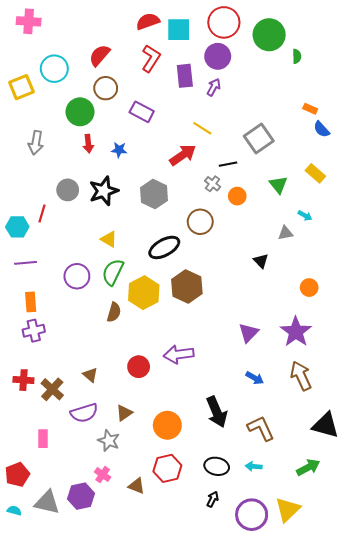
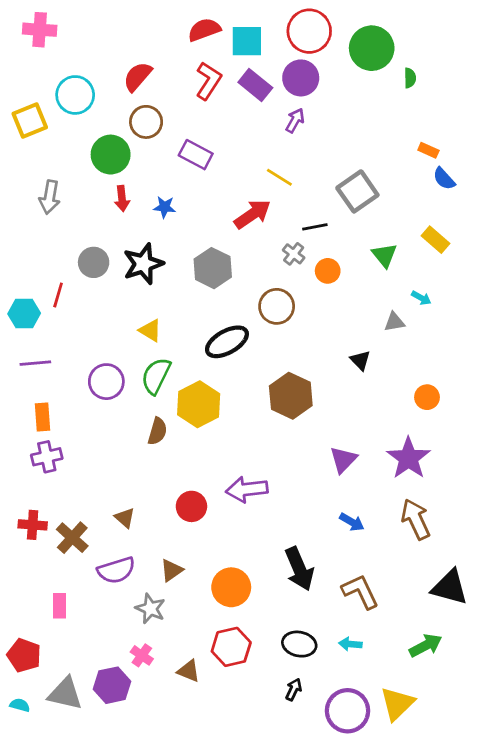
purple rectangle: (185, 76) -> (255, 85), moved, turned -45
brown hexagon: (187, 287) -> (291, 396), moved
red pentagon: (17, 475) -> (24, 655), turned -30

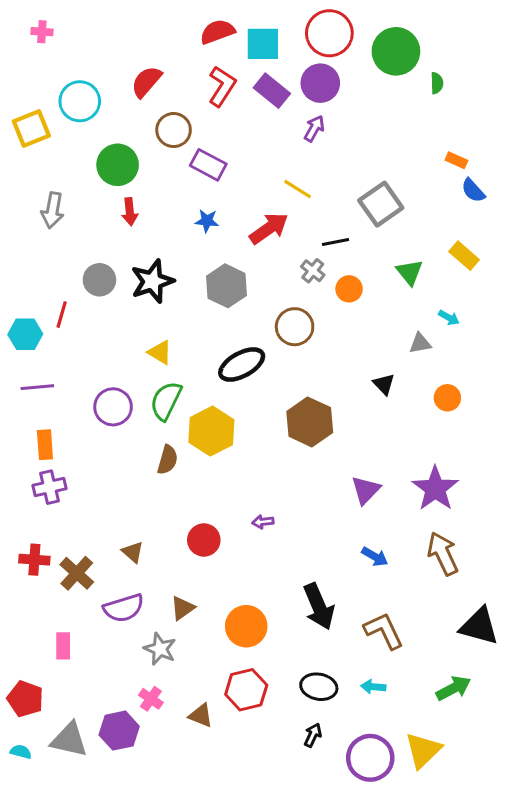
pink cross: (40, 30) -> (42, 32), size x0.6
brown circle: (146, 122) -> (174, 130), moved
blue star: (165, 207) -> (207, 221), moved
orange circle: (427, 397) -> (447, 398), moved
purple arrow: (247, 489) -> (263, 522), size x0.5

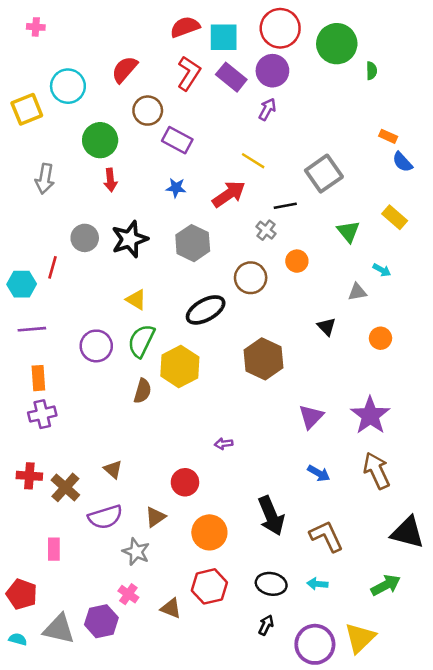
orange circle: (349, 289) -> (297, 261), moved
red circle: (204, 540) -> (185, 482), moved

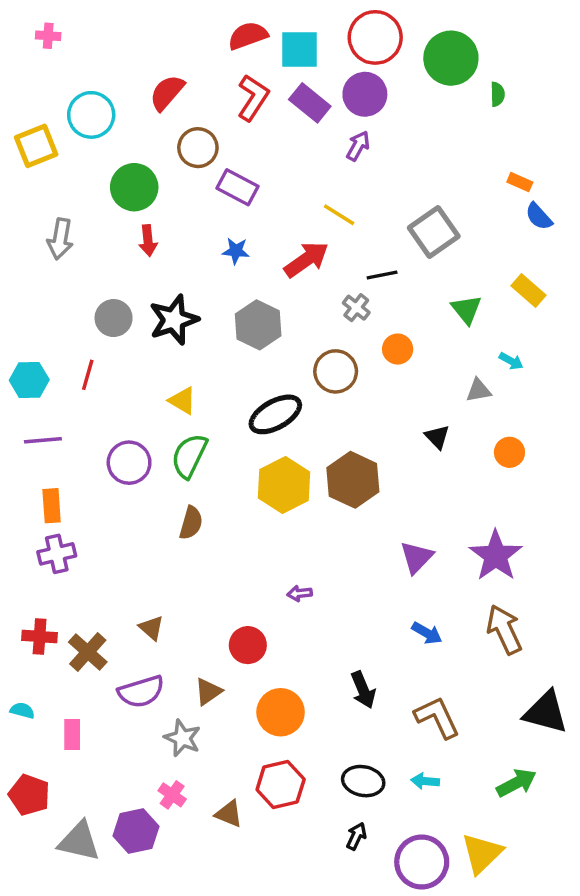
red line: (53, 267) -> (88, 375), moved
yellow hexagon: (180, 367) -> (284, 485), moved
black arrow: (271, 516) -> (363, 690), size x0.7
cyan semicircle: (18, 639) -> (22, 711), moved

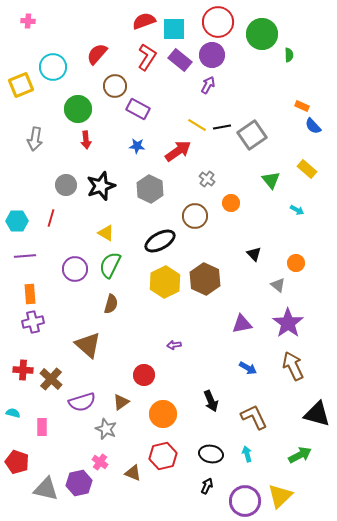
black line: (382, 275) -> (222, 127), moved
gray triangle: (478, 390) -> (278, 285), moved, turned 49
purple triangle: (417, 557) -> (242, 324), turned 35
brown triangle: (151, 628) -> (88, 345), moved, size x1.8
cyan arrow: (425, 781) -> (247, 454), turned 70

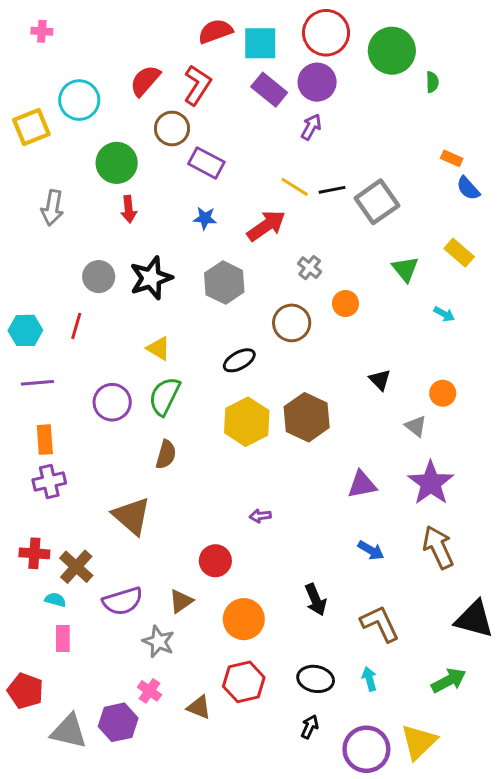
red L-shape: (147, 57) -> (197, 85), moved
black ellipse: (160, 241) -> (239, 360), size x0.7
cyan semicircle: (13, 413) -> (55, 600), moved

